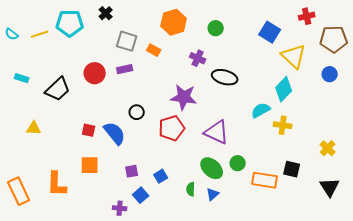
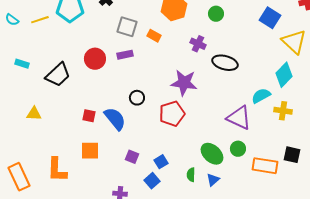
purple triangle: (217, 132) -> (239, 118), moved
purple square: (132, 171) -> (132, 157), turned 32
blue square: (141, 195) -> (152, 181), moved

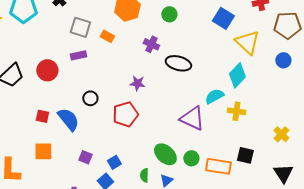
red circle: (95, 59) -> (47, 70), moved
purple star: (184, 83) -> (137, 83), size x0.6
green circle: (238, 149) -> (191, 158), moved

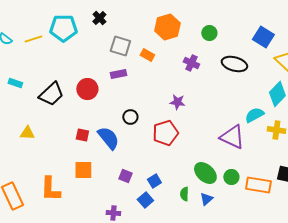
black ellipse: (178, 63) -> (234, 64), moved

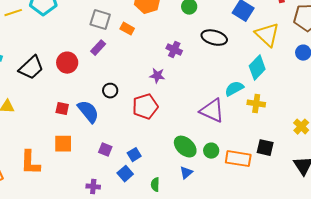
purple cross: (191, 63) -> (174, 50), moved
purple rectangle: (118, 74) -> (98, 48), turned -35
green semicircle: (184, 194) -> (155, 185), moved

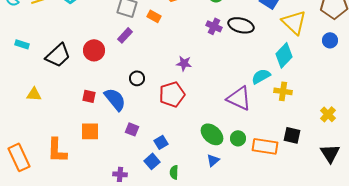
purple cross: (174, 50) -> (214, 26), moved
purple square: (105, 150) -> (132, 129), moved
green semicircle: (155, 185) -> (174, 172), moved

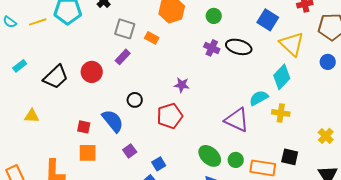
cyan rectangle: (22, 44) -> (20, 66), turned -56
red square: (89, 96) -> (84, 127), moved
purple square: (132, 129) -> (130, 151), turned 32

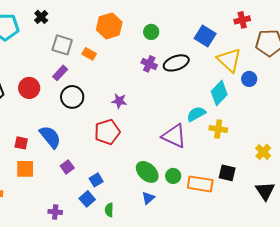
black ellipse: (239, 47) -> (176, 63), turned -35
blue circle: (328, 62) -> (249, 79), moved
black circle: (135, 100) -> (72, 97), moved, size x1.5

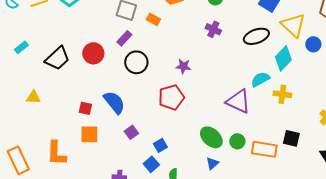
black ellipse: (176, 63) -> (256, 36), moved

